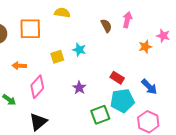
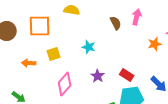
yellow square: (57, 57) -> (54, 54), moved
pink diamond: (37, 87) -> (65, 84), moved
purple star: (79, 88) -> (98, 76), moved

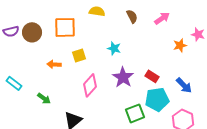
pink arrow: (137, 17) -> (162, 18), turned 42
brown semicircle: (116, 23) -> (132, 16), moved
purple star: (98, 76) -> (123, 77), size x1.5

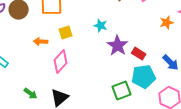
purple star: (123, 77) -> (118, 46), moved
pink diamond: (90, 85) -> (61, 62), moved
green arrow: (44, 98) -> (31, 94), moved

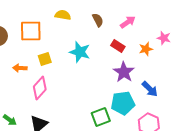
cyan star: (101, 26) -> (80, 52), size x1.5
purple star: (118, 46) -> (124, 72), moved
red rectangle: (139, 54) -> (118, 46), moved

